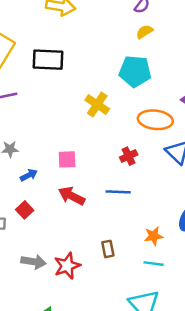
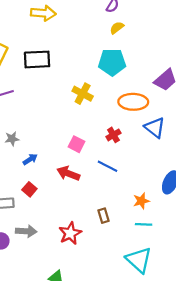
pink square: (67, 159) -> (76, 144), moved, turned 35
blue line: (118, 192) -> (107, 166), turned 30
gray arrow: (33, 262) -> (26, 231), moved

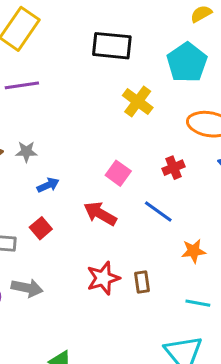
black rectangle: (37, 59) -> (112, 46), moved
cyan pentagon: (112, 62) -> (187, 62), turned 30
orange star: (141, 201) -> (194, 251), moved
red star: (70, 233) -> (103, 278), moved

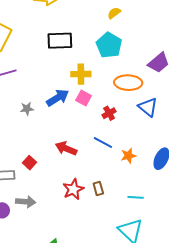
yellow cross: (138, 101) -> (81, 74), turned -30
gray star: (26, 152) -> (27, 109), moved
pink square: (118, 173) -> (84, 98), moved
blue arrow: (48, 185) -> (58, 98), moved, size x1.6
orange star: (194, 251) -> (128, 156), moved

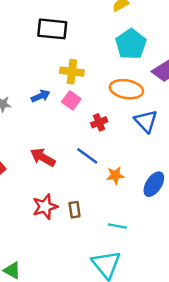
cyan pentagon: (109, 45) -> (131, 44), moved
blue arrow: (58, 98) -> (41, 96), size x0.7

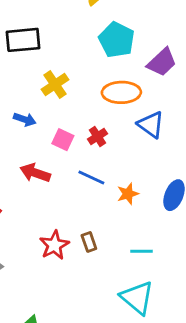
yellow cross: (72, 72) -> (55, 84), turned -30
blue arrow: (41, 96) -> (25, 119), turned 54
pink square: (71, 100) -> (63, 140), moved
red arrow: (43, 157) -> (35, 173), moved

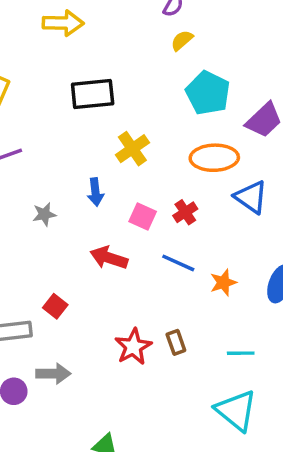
blue arrow: (25, 119) -> (95, 192), turned 65

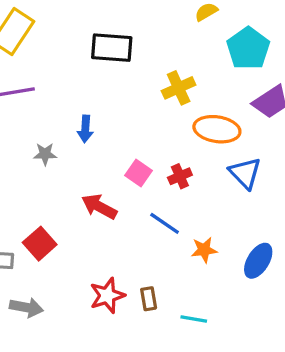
cyan pentagon: (208, 93) -> (248, 48), moved
yellow cross: (132, 149) -> (179, 88), moved
blue arrow: (95, 192) -> (85, 129), moved
red square: (55, 306) -> (40, 244), size x1.4
cyan line: (241, 353) -> (194, 319), moved

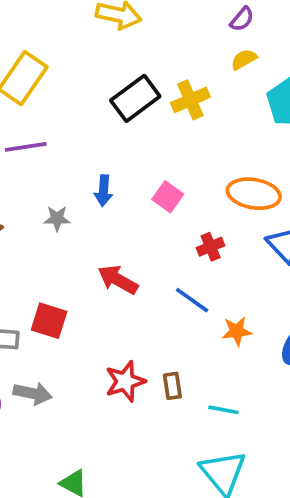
black rectangle: (112, 48) -> (135, 98), turned -42
yellow cross: (179, 88) -> (190, 100), moved
pink square: (139, 173) -> (168, 197), moved
red square: (40, 244) -> (49, 321), turned -32

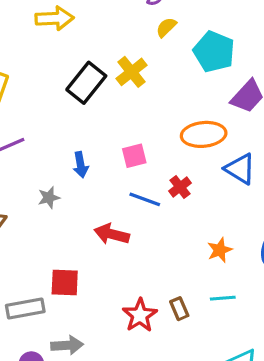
pink square: (168, 197) -> (134, 156), turned -35
blue line: (192, 300) -> (145, 199), moved
cyan line: (223, 410) -> (223, 298), moved

